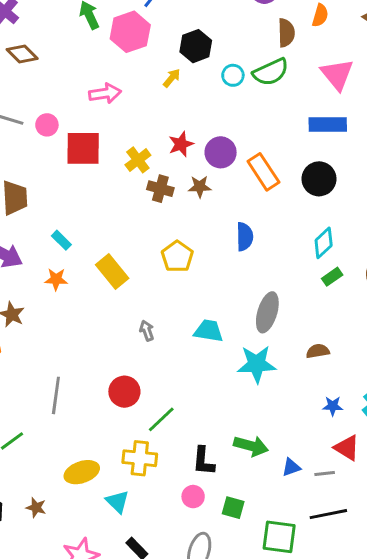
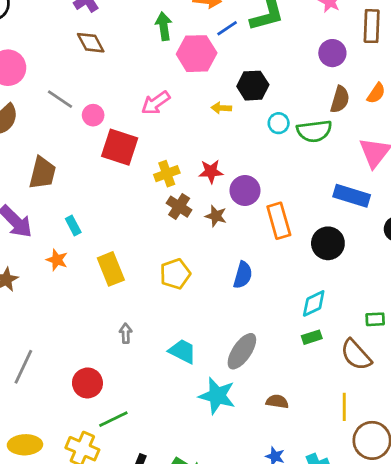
yellow arrow: (172, 78) -> (221, 108), turned -144
pink arrow: (105, 93) -> (156, 103), turned 136

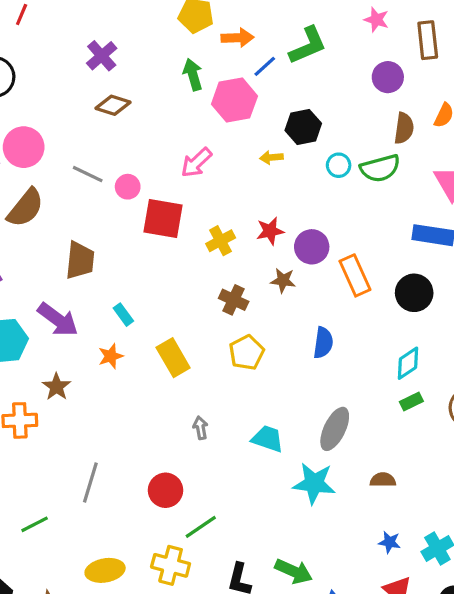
brown diamond: (91, 43) -> (113, 105), turned -36
brown cross: (179, 207) -> (234, 300), moved
orange star: (57, 260) -> (111, 356), turned -30

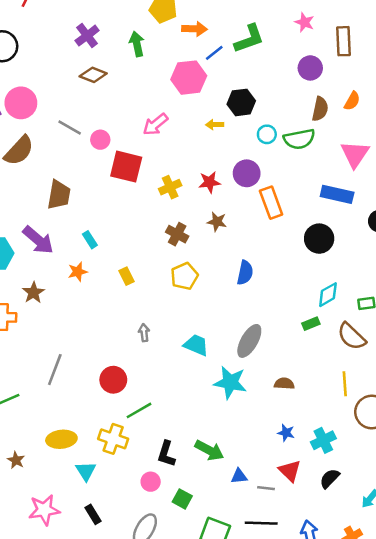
green arrow: (193, 75) -> (137, 44), moved
purple circle: (312, 247) -> (247, 173), moved
orange rectangle: (355, 275) -> (271, 203), moved
yellow rectangle: (173, 358) -> (126, 276), size x0.6
cyan diamond: (408, 363) -> (328, 295), moved

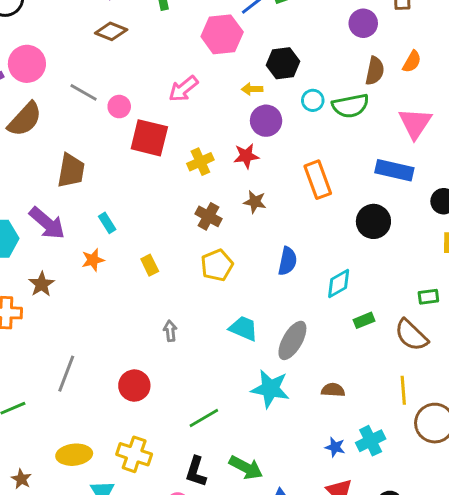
purple circle: (247, 173) -> (266, 121), moved
cyan diamond: (328, 295) -> (339, 284), moved
cyan trapezoid: (196, 345) -> (243, 328), moved
green line: (139, 410) -> (204, 418), moved
cyan cross: (323, 440) -> (371, 441), moved

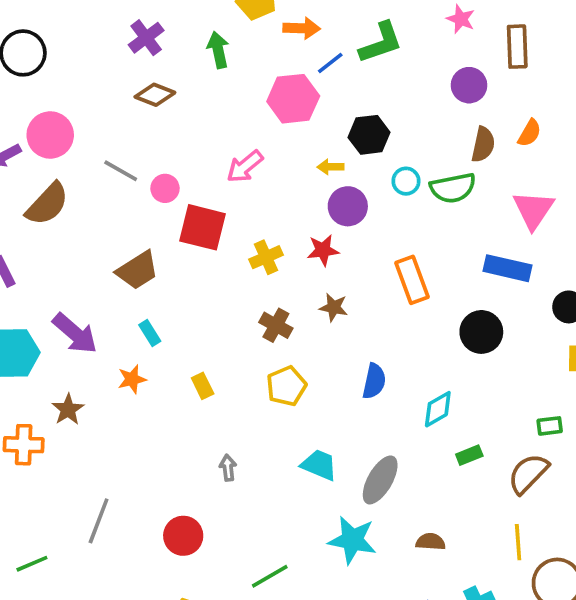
brown trapezoid: (71, 171) -> (138, 270), moved, turned 48
brown semicircle: (411, 335) -> (528, 474), turned 90

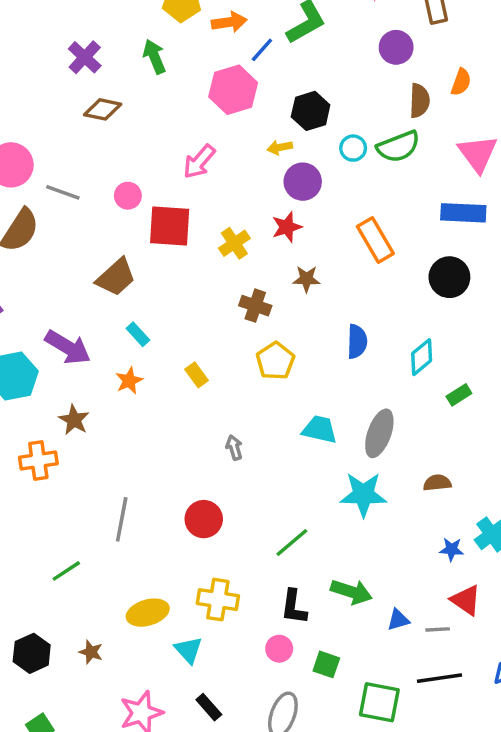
gray line: (121, 171) -> (63, 192), moved

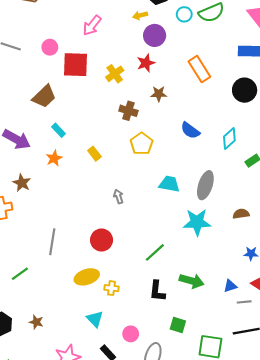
blue semicircle: (357, 341) -> (190, 130), turned 126
yellow cross: (218, 600) -> (112, 288), size x0.6
yellow ellipse: (148, 613) -> (87, 277), moved
blue triangle: (398, 620) -> (230, 286), moved
pink circle: (279, 649) -> (131, 334), moved

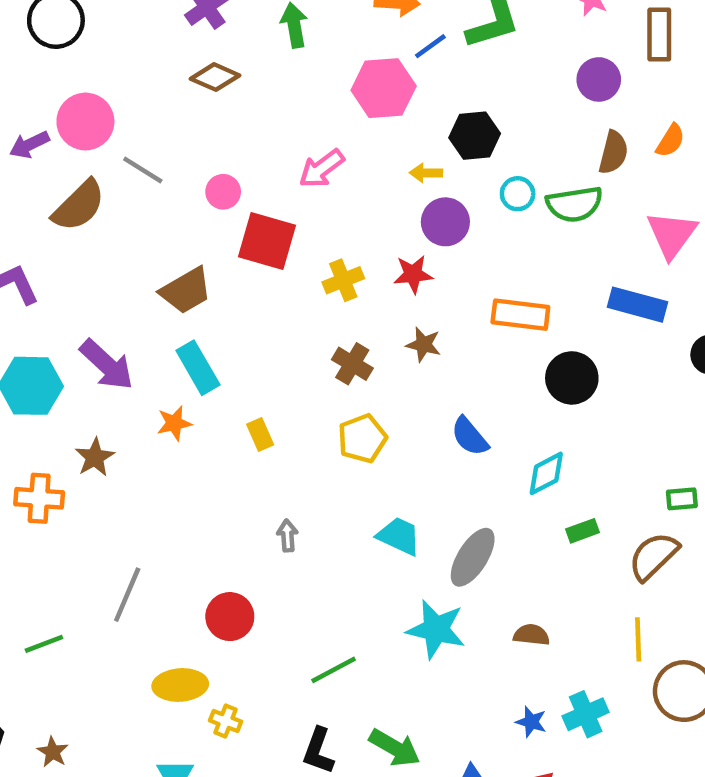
orange rectangle: (199, 69) -> (520, 315), turned -65
black circle: (245, 90) -> (572, 378), moved
cyan rectangle: (58, 130) -> (198, 368), size x1.6

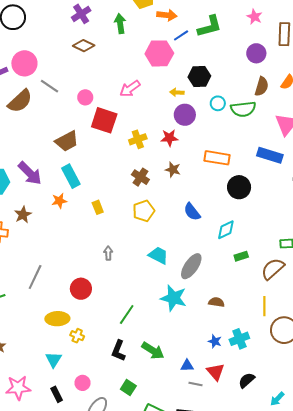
green line: (334, 670) -> (127, 315), turned -30

